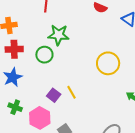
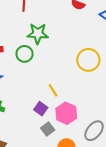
purple square: (54, 95) -> (41, 109), moved
pink hexagon: (40, 118) -> (66, 113), moved

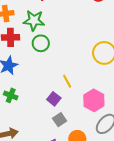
green star: (38, 34) -> (34, 21), moved
pink hexagon: (66, 113) -> (94, 100), moved

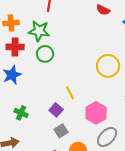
green cross: (11, 95) -> (21, 113), moved

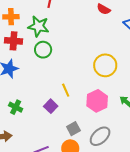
pink hexagon: (96, 113) -> (97, 101), moved
gray square: (61, 131) -> (73, 129), moved

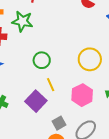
green circle: (43, 50) -> (42, 60), moved
purple square: (51, 106) -> (36, 101), size x1.5

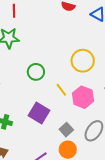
yellow line: (51, 85) -> (61, 90), moved

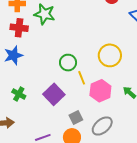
green circle: (36, 72) -> (68, 63), moved

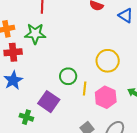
yellow line: (82, 78) -> (85, 88), turned 40
purple square: (54, 94) -> (49, 102), moved

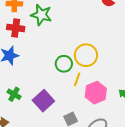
yellow circle: (108, 61) -> (86, 55), moved
purple square: (49, 102) -> (43, 101), moved

